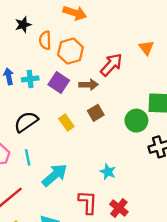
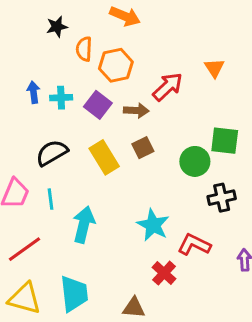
yellow rectangle: (66, 122) -> (104, 157), size x1.5
cyan star: (108, 172) -> (153, 225), size x1.5
cyan arrow: (55, 175) -> (84, 225), turned -40
red L-shape: (88, 202) -> (194, 245), moved, turned -70

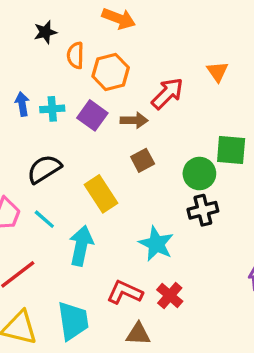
yellow rectangle: (104, 157) -> (101, 194), moved
black cross: (222, 198) -> (203, 210), moved
cyan line: (51, 199) -> (44, 219), turned -40
red L-shape: (194, 245) -> (125, 292), moved

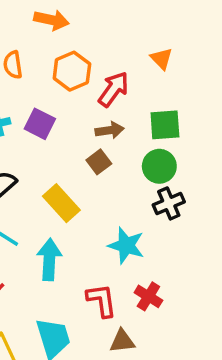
orange hexagon: (111, 72) -> (72, 71), moved
brown arrow: (134, 120) -> (110, 130), moved
green square: (231, 150) -> (165, 125), moved
red L-shape: (125, 292) -> (102, 300), turned 66

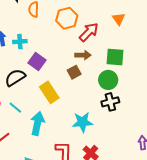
purple square: (40, 124) -> (37, 61), moved
cyan star: (126, 245) -> (82, 122), turned -30

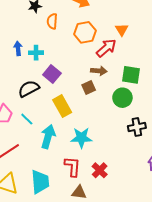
orange triangle: (119, 19) -> (122, 30), moved
black cross: (110, 102) -> (137, 127), moved
cyan star: (82, 122) -> (81, 138), moved

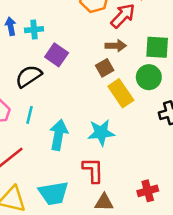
yellow rectangle: (62, 106) -> (121, 93), moved
cyan line: (27, 119) -> (30, 115), turned 64
red cross: (100, 170) -> (148, 191), moved, turned 35
cyan trapezoid: (40, 182) -> (53, 193), turned 90

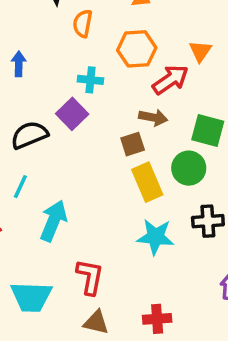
cyan cross: (34, 30) -> (90, 80), moved
cyan star: (101, 133) -> (155, 237), moved

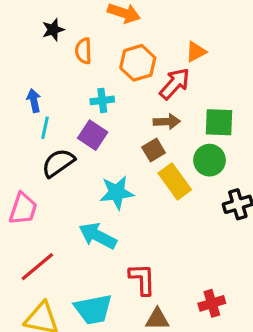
orange triangle: (200, 51) -> (196, 52), turned 40
cyan line: (20, 187) -> (45, 128), moved
cyan arrow: (53, 221) -> (98, 236), turned -72
cyan star: (155, 237) -> (117, 193), moved

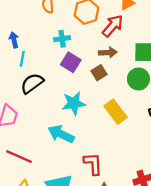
purple square: (93, 135) -> (71, 62), moved
yellow rectangle: (175, 181) -> (116, 112), moved
red line: (37, 267) -> (19, 157), turned 65

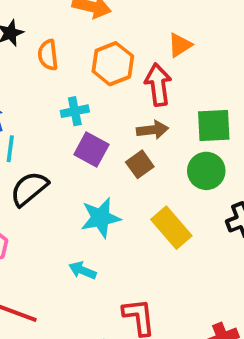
red arrow: (113, 26) -> (158, 85), turned -45
cyan arrow: (61, 134) -> (83, 270), size x0.6

